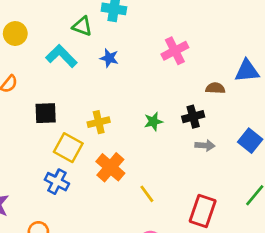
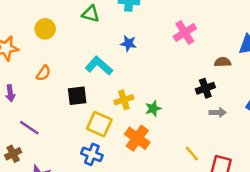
green triangle: (82, 26) -> (91, 14), moved
cyan L-shape: (61, 56) -> (99, 66), moved
green star: (153, 121) -> (153, 109), moved
yellow line: (147, 194) -> (192, 154), moved

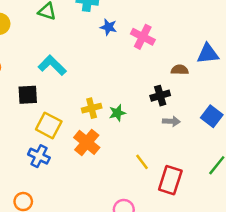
pink cross: (185, 32) -> (143, 37), turned -35
blue star: (128, 43) -> (108, 27), moved
yellow cross: (124, 100) -> (92, 108), moved
green star: (153, 109) -> (117, 113), moved

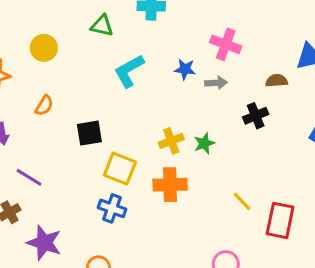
blue star: (108, 27) -> (185, 69), moved
cyan L-shape: (52, 65) -> (129, 71), moved, turned -68
gray arrow: (171, 121) -> (216, 83), moved
orange cross: (87, 142) -> (170, 185), turned -35

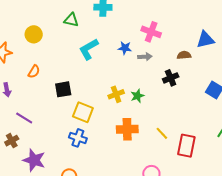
orange cross: (170, 185) -> (127, 129), moved

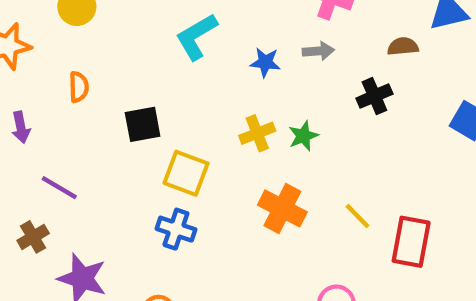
blue star: (125, 48) -> (265, 62), moved
orange semicircle: (34, 72) -> (79, 87), turned -32
orange cross: (127, 129) -> (282, 208), turned 30

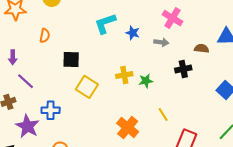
blue star: (265, 62) -> (133, 33), moved
purple arrow: (21, 127) -> (13, 57), moved
orange cross: (282, 208) -> (128, 128), moved
yellow line: (358, 216) -> (163, 115), moved
blue cross: (176, 229) -> (51, 110), moved, turned -30

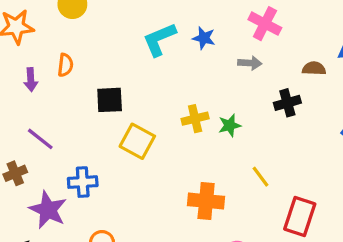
blue star: (133, 33) -> (204, 38), moved
purple arrow: (13, 57) -> (31, 80), moved
orange cross: (128, 128) -> (206, 201), turned -30

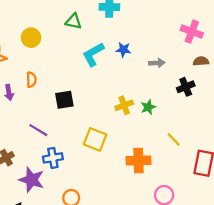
pink cross: (265, 24) -> (192, 32), moved
purple line: (40, 139) -> (38, 130), moved
yellow square: (137, 141) -> (95, 139), moved

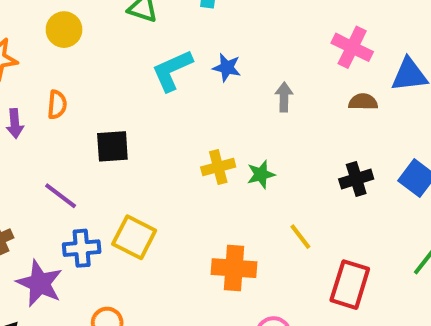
gray arrow: (157, 63) -> (284, 97), turned -91
black cross: (186, 87) -> (356, 179), moved
yellow square: (95, 139) -> (134, 237), moved

